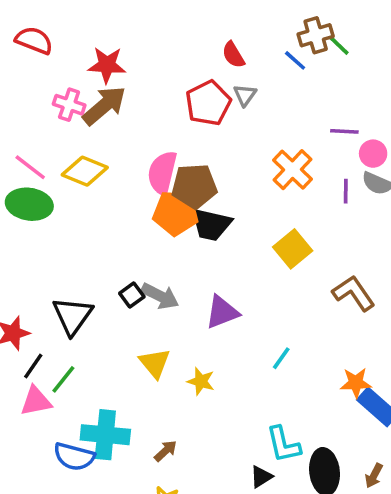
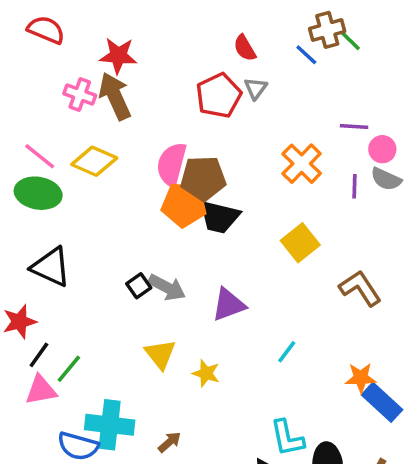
brown arrow: (104, 106) -> (115, 96), turned -75
black triangle: (72, 316) -> (51, 267), moved, turned -42

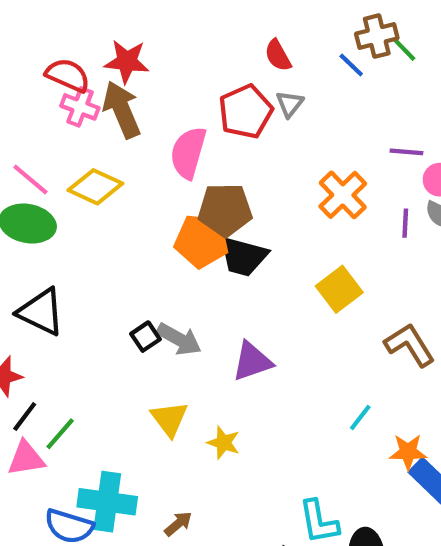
red semicircle: (46, 30) -> (68, 75), moved
pink semicircle: (172, 164) -> (188, 153), moved
cyan line: (287, 352) -> (360, 418), moved

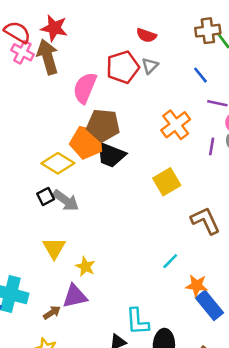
red semicircle: (278, 55) -> (146, 35), turned -48
blue line: (351, 65) -> (201, 75), moved
yellow diamond: (95, 187) -> (58, 163), moved
purple triangle: (252, 361) -> (75, 296), moved

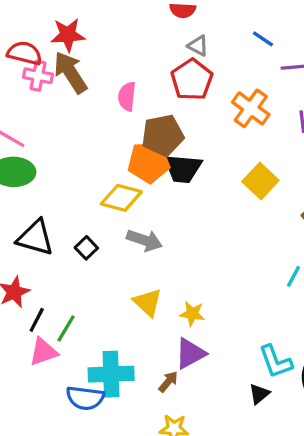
gray triangle: (150, 66) -> (198, 46), turned -30
red pentagon: (123, 67) -> (192, 80), moved
pink semicircle: (85, 88) -> (127, 96), size x0.7
black square: (46, 196) -> (86, 248), moved

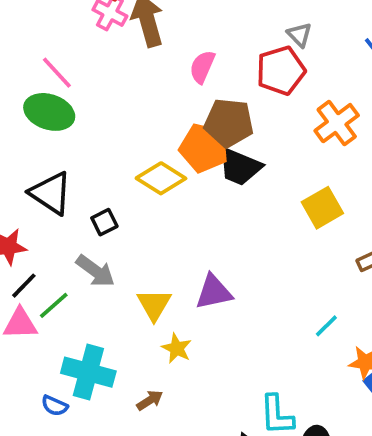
gray arrow: (145, 240) -> (95, 271), moved
yellow star: (192, 314) -> (177, 348), moved
purple triangle: (190, 353) -> (214, 292), moved
blue semicircle: (85, 398) -> (55, 406), moved, size x0.6

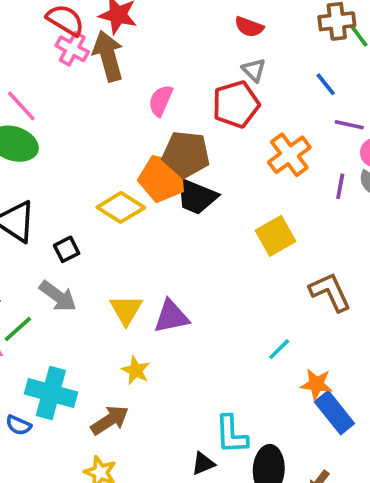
yellow triangle: (154, 305) -> (126, 310), moved
brown arrow: (150, 400) -> (110, 420), size x1.5

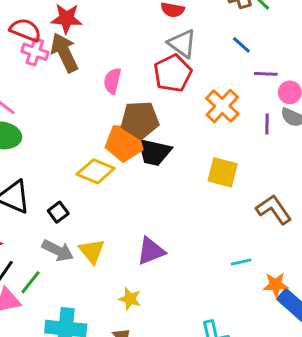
gray triangle: (254, 70) -> (182, 44), size x1.5
yellow square: (276, 236) -> (223, 172), turned -36
yellow triangle: (126, 310) -> (92, 251), moved
cyan line: (279, 349) -> (241, 262), turned 42

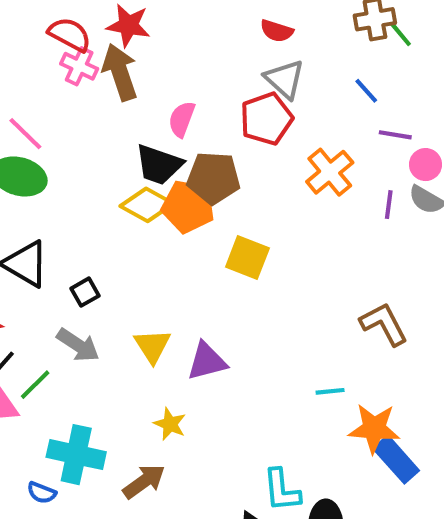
black trapezoid: (154, 152) -> (159, 165), moved
yellow diamond: (96, 171) -> (147, 205), moved
yellow square: (223, 172) -> (247, 258), moved
yellow triangle: (92, 251) -> (152, 346), moved
orange star: (276, 285) -> (374, 428), size x1.4

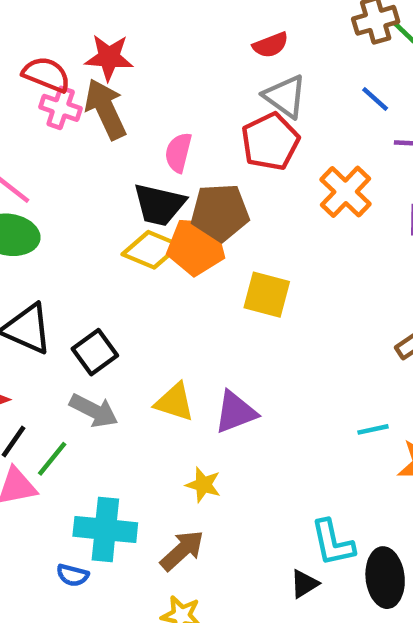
red semicircle: (277, 31) -> (271, 45), turned -32
black square: (85, 292) -> (95, 352), size x1.4
yellow triangle: (152, 346) -> (175, 402), turned -33

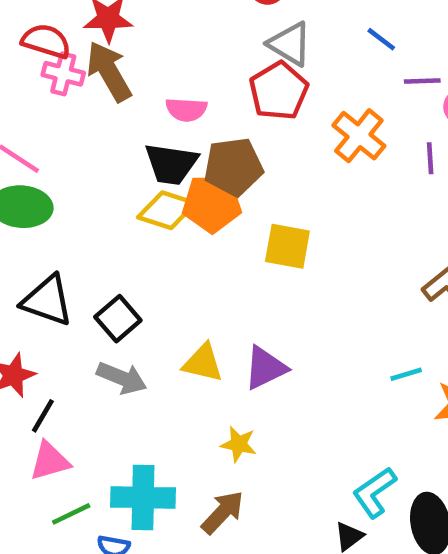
pink semicircle: (178, 153) -> (186, 110), turned -96
green line: (52, 459) -> (71, 514), moved, turned 30
cyan L-shape: (333, 543) -> (374, 492), turned 72

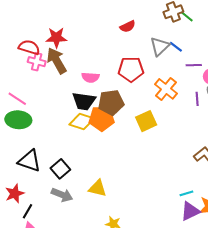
gray triangle: (290, 44) -> (160, 46), moved, turned 45
red pentagon: (279, 91) -> (131, 69), turned 30
yellow square: (287, 246) -> (146, 121), moved, turned -35
purple triangle: (265, 368) -> (190, 211), moved

